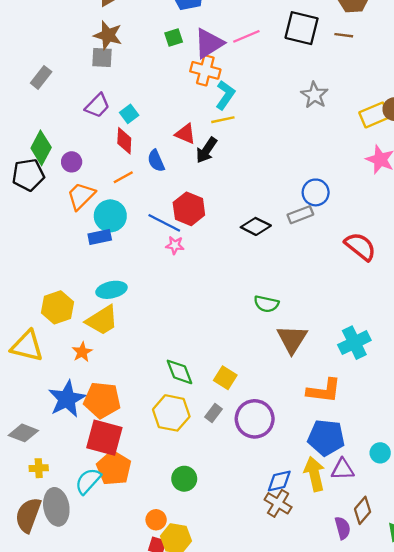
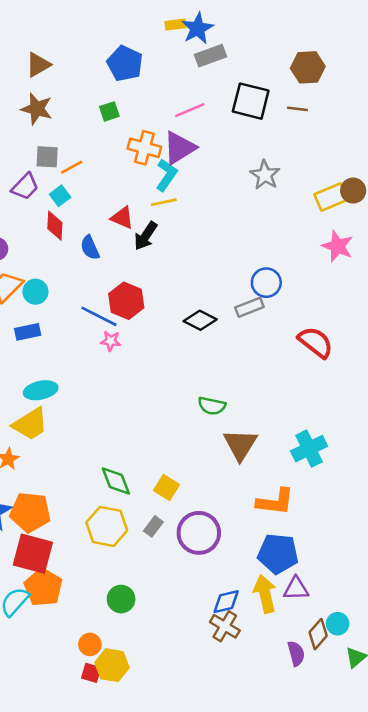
purple triangle: (209, 43) -> (179, 148), moved
gray square: (102, 57) -> (47, 157), moved
orange line: (123, 177) -> (72, 167), moved
cyan circle: (110, 216) -> (35, 292), moved, size x0.7
cyan circle: (380, 453) -> (338, 624), moved

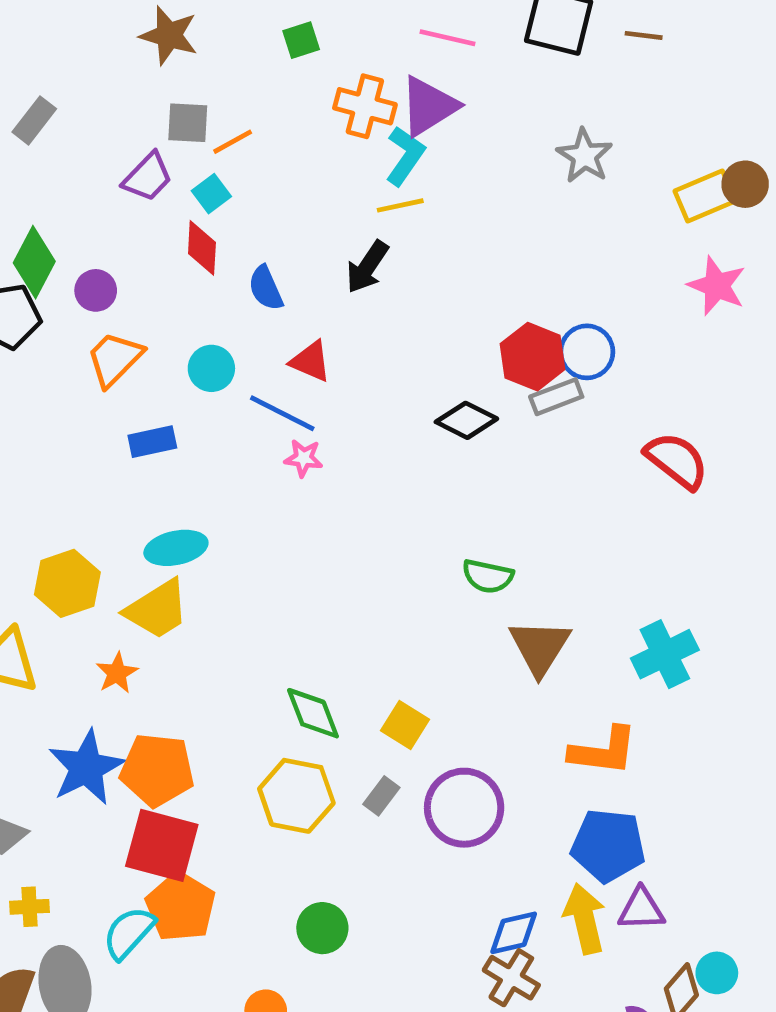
pink line: (190, 110) -> (448, 38), turned 36
red triangle: (122, 218) -> (311, 361), moved
cyan circle: (35, 292) -> (211, 368), moved
red hexagon: (126, 301) -> (533, 357), moved

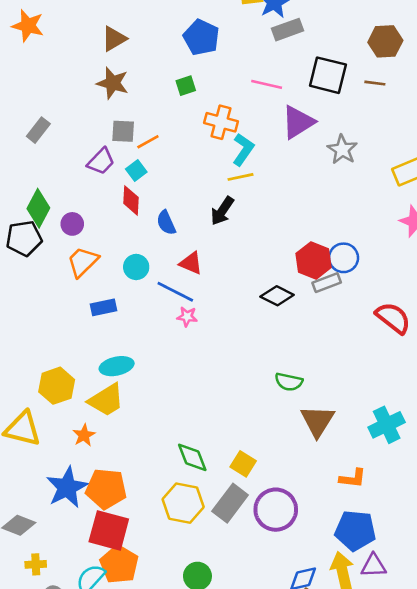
purple triangle: (429, 106) -> (298, 122), moved
orange L-shape: (603, 751) -> (353, 478), size x0.7
gray rectangle: (381, 796) -> (230, 503), size x1.8

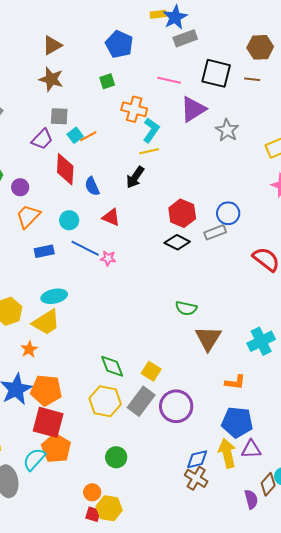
orange line: (148, 142) -> (88, 136), moved
cyan square: (136, 170) -> (75, 135), moved
red diamond: (131, 200) -> (65, 169), size x1.4
red hexagon: (314, 260) -> (182, 213), moved
blue line: (175, 292) -> (85, 248), moved

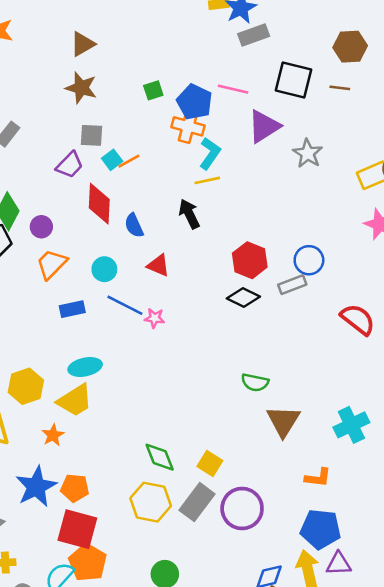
blue pentagon: (119, 44) -> (194, 102), moved
black arrow: (135, 177) -> (189, 214), turned 120
orange pentagon: (46, 390) -> (75, 488), size x0.7

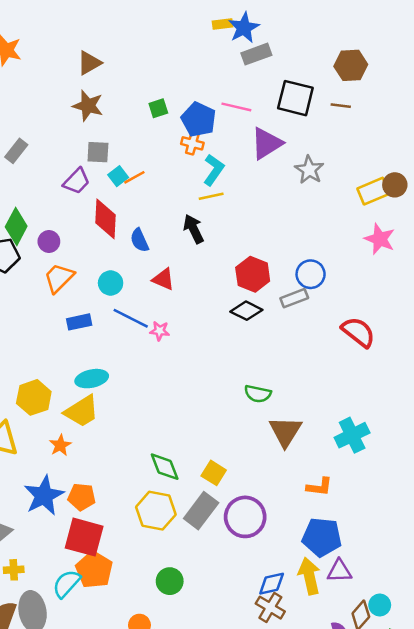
orange cross: (188, 126) -> (192, 143), size x0.7

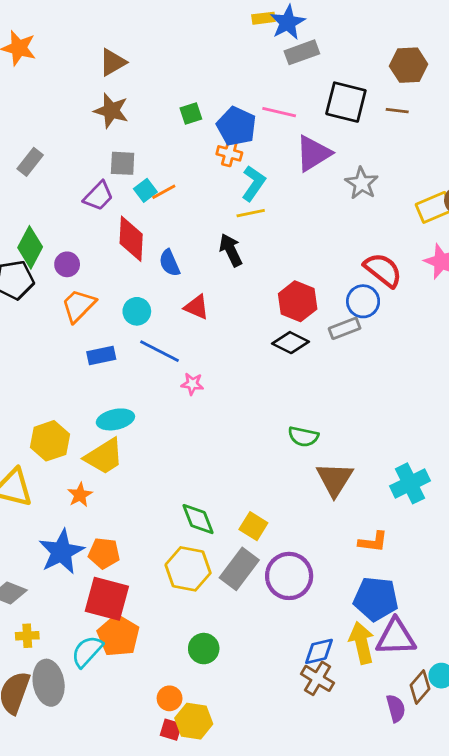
pink star: (160, 331) -> (192, 384), moved
red semicircle: (358, 332) -> (383, 270), moved
purple triangle: (339, 571) -> (396, 637), size x1.4

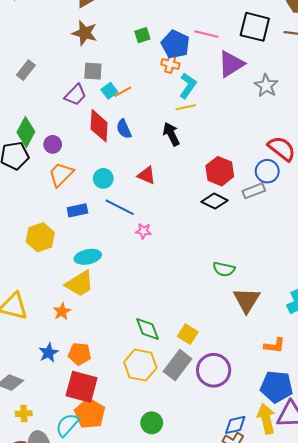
blue semicircle: (170, 263) -> (124, 129), moved
yellow hexagon: (50, 441) -> (40, 237), moved
blue star: (61, 552) -> (49, 353), size x0.6

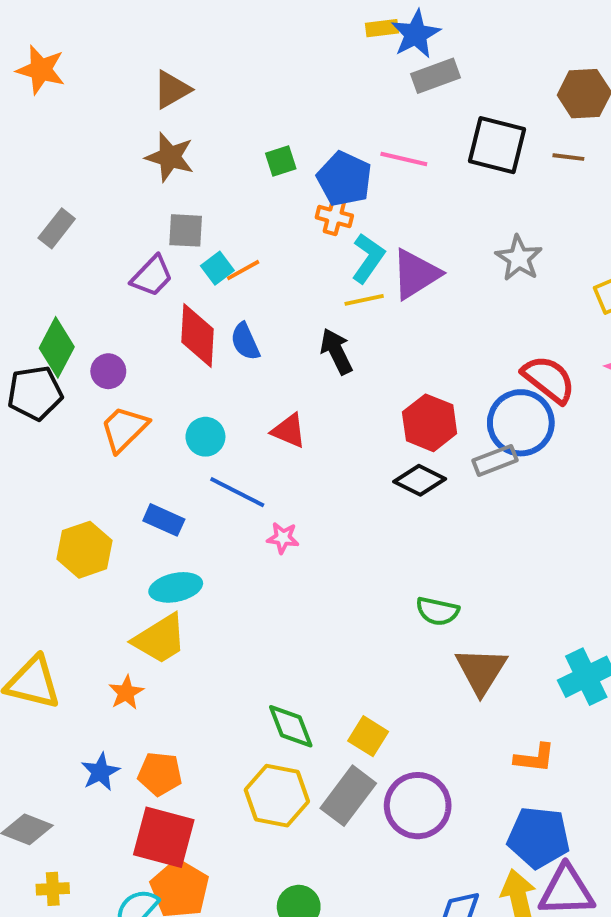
purple triangle: (231, 64) -> (416, 274), moved
blue circle: (267, 171) -> (521, 423), size x1.4
blue rectangle: (77, 210) -> (164, 520), moved, turned 36

